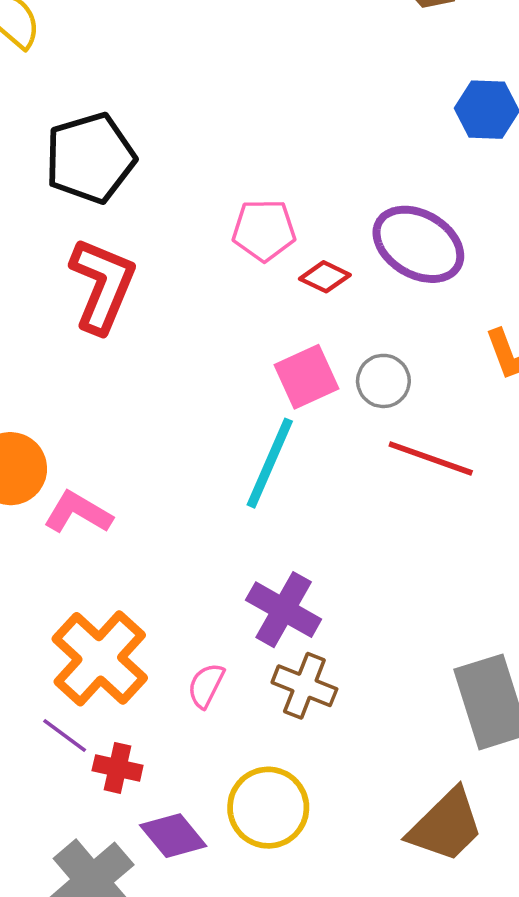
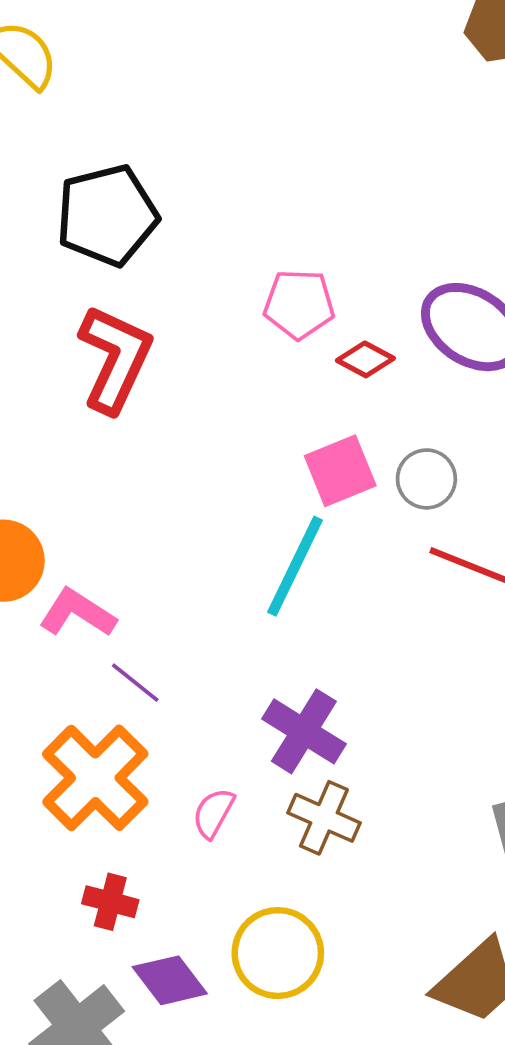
purple line: (65, 736) -> (135, 683), moved

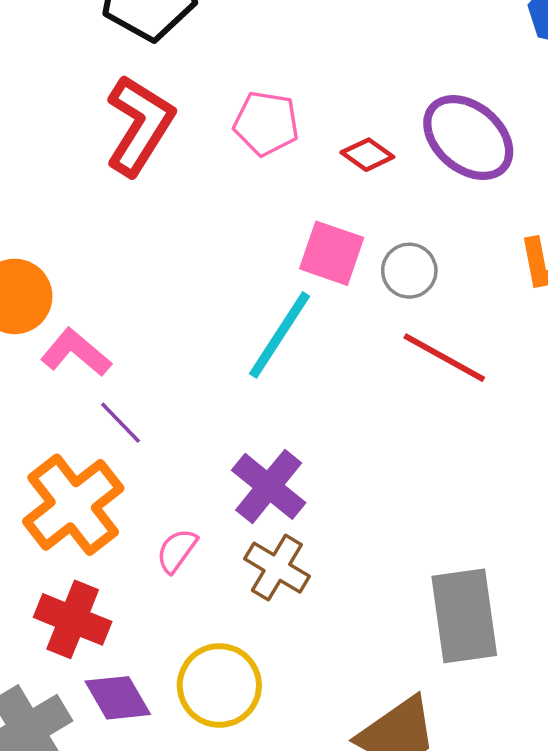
pink pentagon: (299, 304) -> (266, 123), moved
pink square: (340, 471) -> (332, 253), turned 34
red cross: (110, 902) -> (73, 619), size x1.5

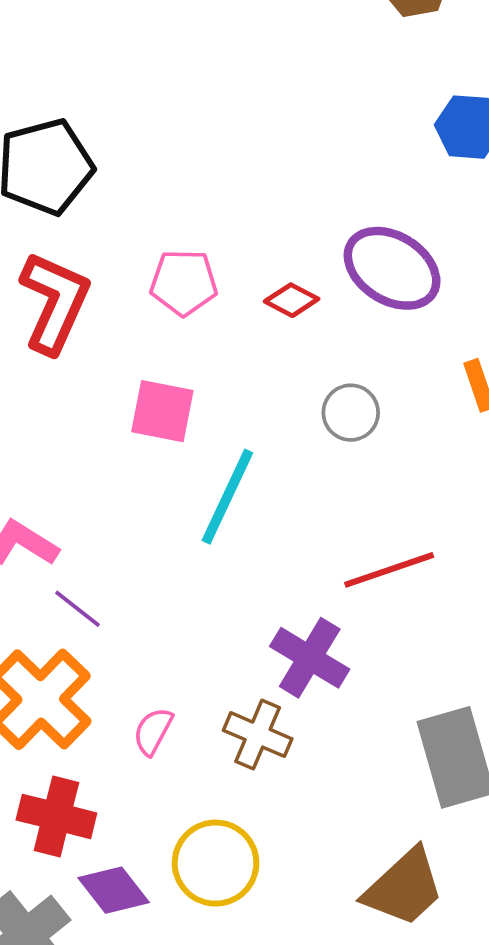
pink square: (332, 253) -> (162, 411), moved
red line: (444, 358) -> (389, 570), moved, turned -40
purple cross: (269, 486) -> (310, 658), moved

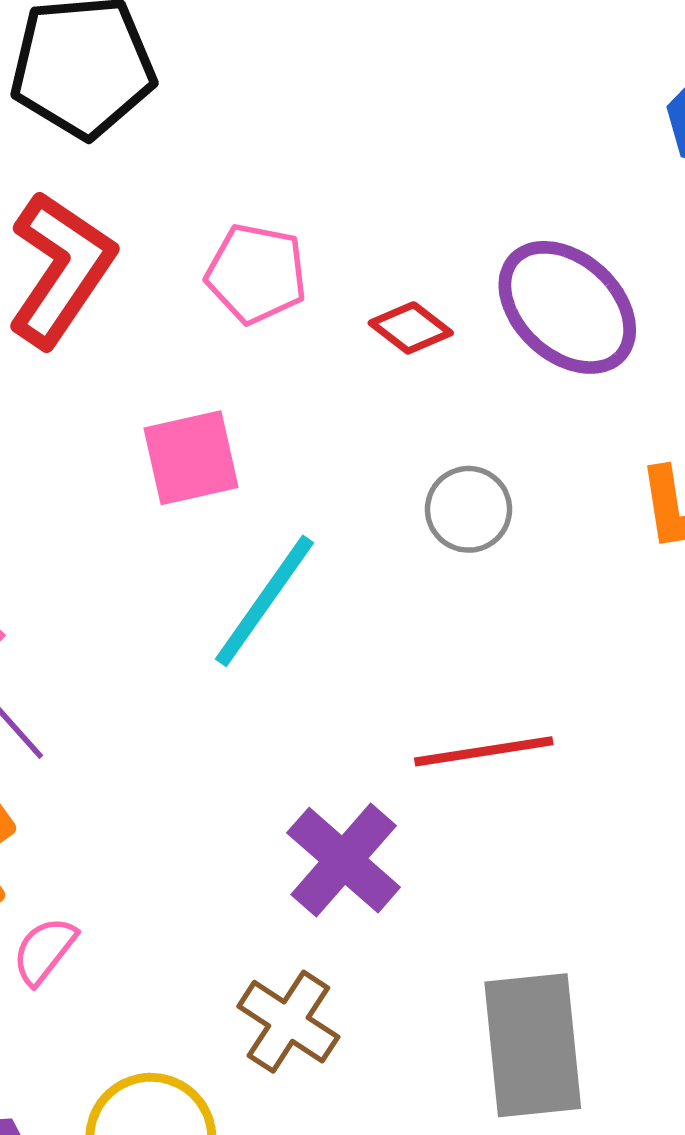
pink square: (162, 411) -> (191, 458), turned -34
pink semicircle: (153, 731) -> (44, 951), moved
brown cross: (258, 735) -> (288, 1022), moved

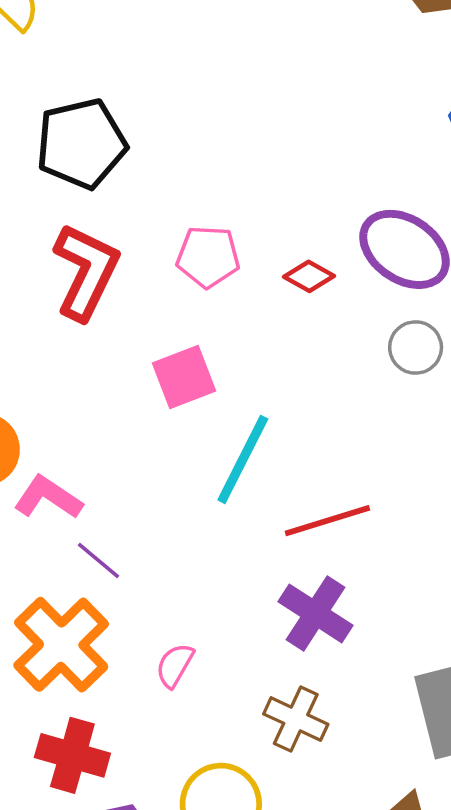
gray circle: (469, 509) -> (416, 348), moved
red line: (484, 751) -> (327, 521), moved
pink semicircle: (44, 951) -> (175, 665), moved

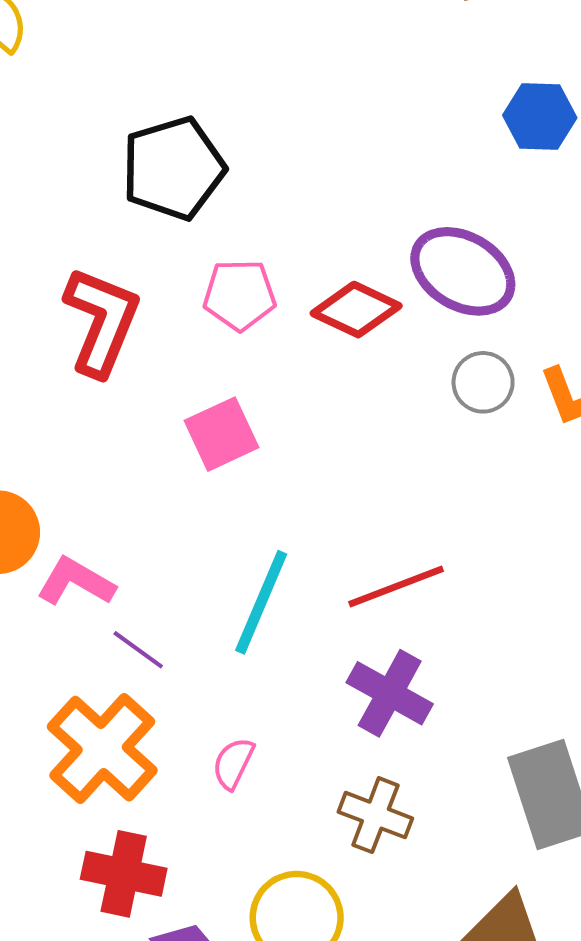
black pentagon: (81, 144) -> (173, 168), moved
red diamond: (309, 276) -> (356, 310), size x1.5
cyan line: (243, 459) -> (261, 602), moved

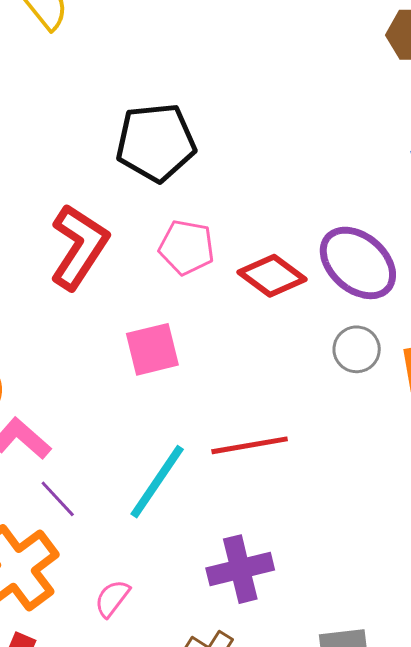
red line: (396, 587) -> (250, 445), moved
purple cross: (390, 693) -> (240, 569), turned 36

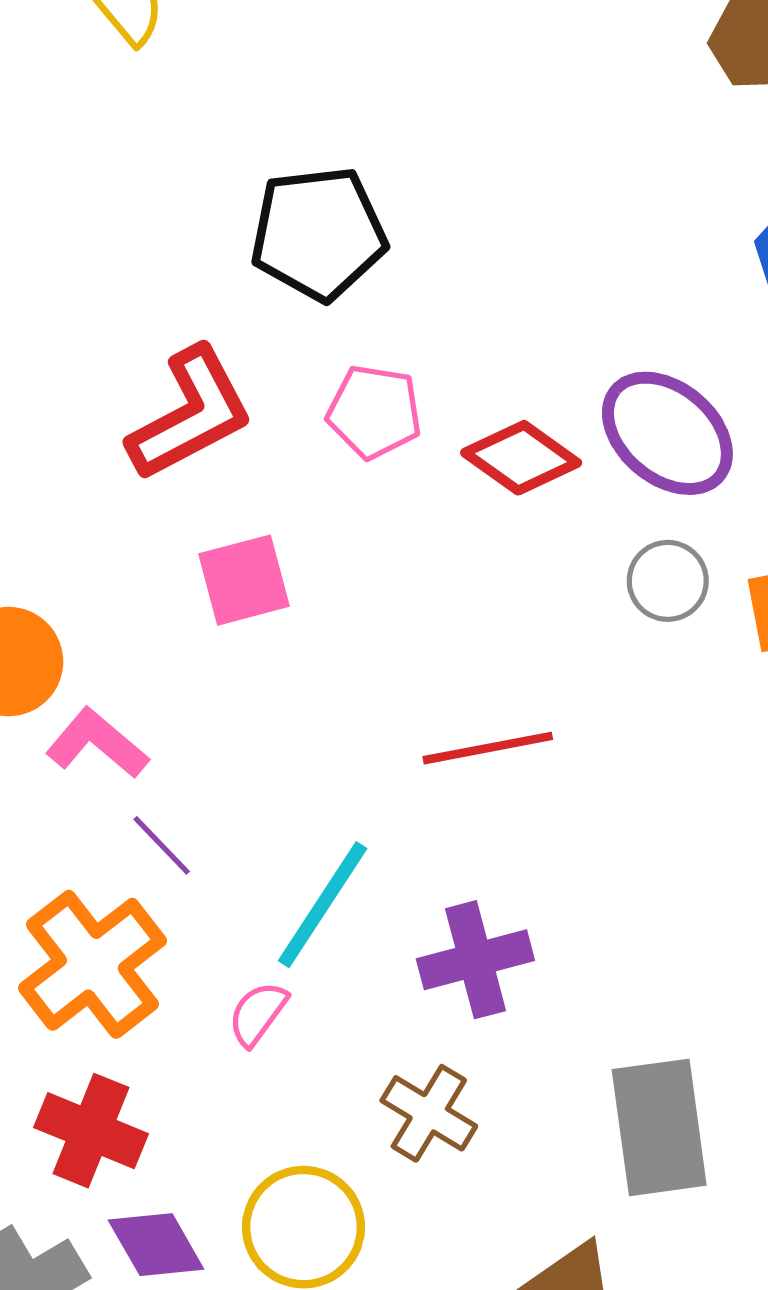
red L-shape: (79, 247) -> (191, 414), turned 30
pink square: (152, 349) -> (244, 580), moved
cyan line: (157, 482) -> (323, 905), moved

